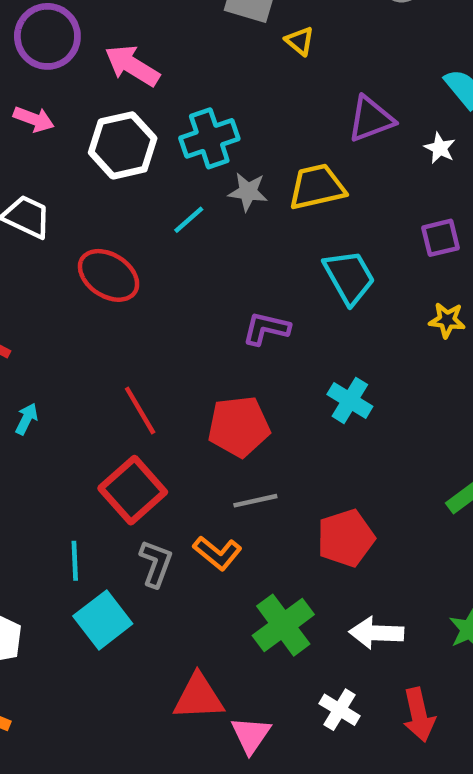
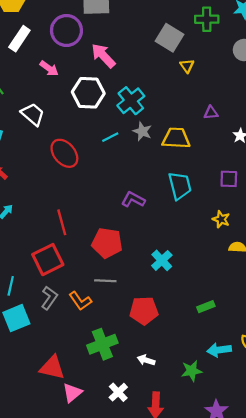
purple triangle: (371, 119) -> (211, 113), size x0.6
cyan cross: (209, 138) -> (131, 101), turned -36
cyan cross: (350, 400) -> (162, 260), moved
white arrow: (376, 633) -> (146, 360), size x0.7

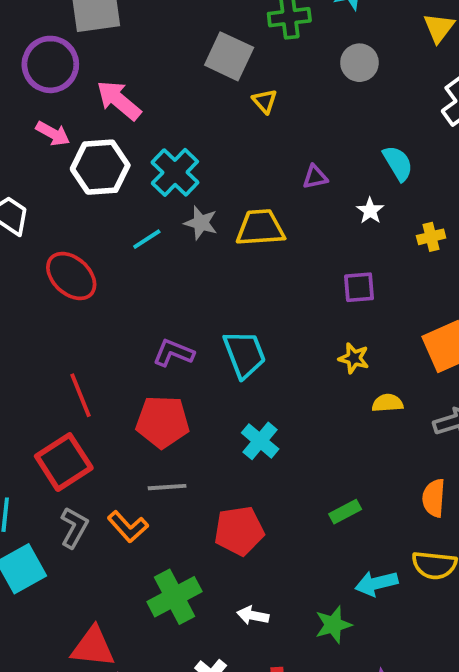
pink arrow: (49, 68) -> (53, 134), moved
cyan trapezoid: (180, 186) -> (244, 354), moved
purple L-shape: (133, 200) -> (173, 353), moved

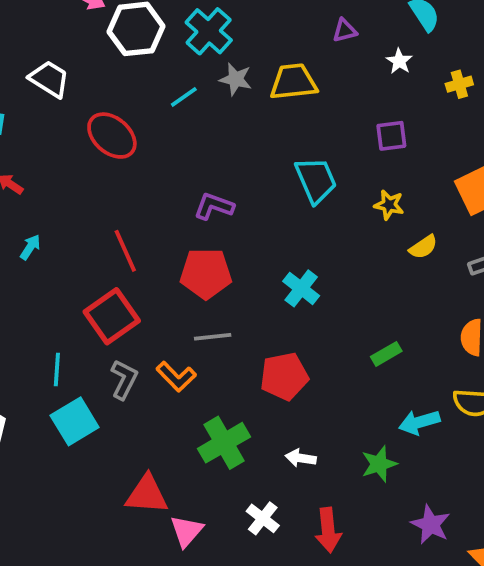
cyan trapezoid: (244, 354) -> (316, 180), moved
yellow semicircle: (388, 403) -> (423, 247), turned 152

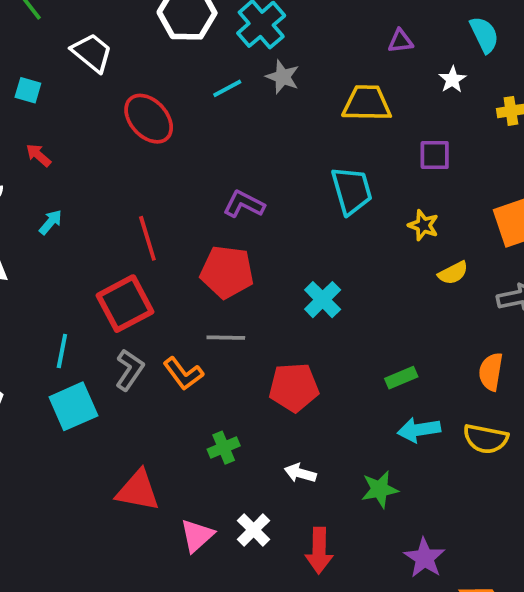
yellow trapezoid: (293, 82) -> (367, 103), moved
cyan arrow: (419, 422) -> (419, 430), moved
green cross: (224, 443) -> (224, 448), size x0.6
pink triangle: (187, 531) -> (197, 536), moved

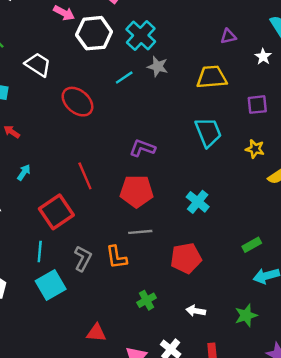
red square: (125, 304) -> (56, 212), moved
orange L-shape: (183, 374) -> (116, 257), turned 35
red triangle: (138, 491) -> (96, 333), size x0.7

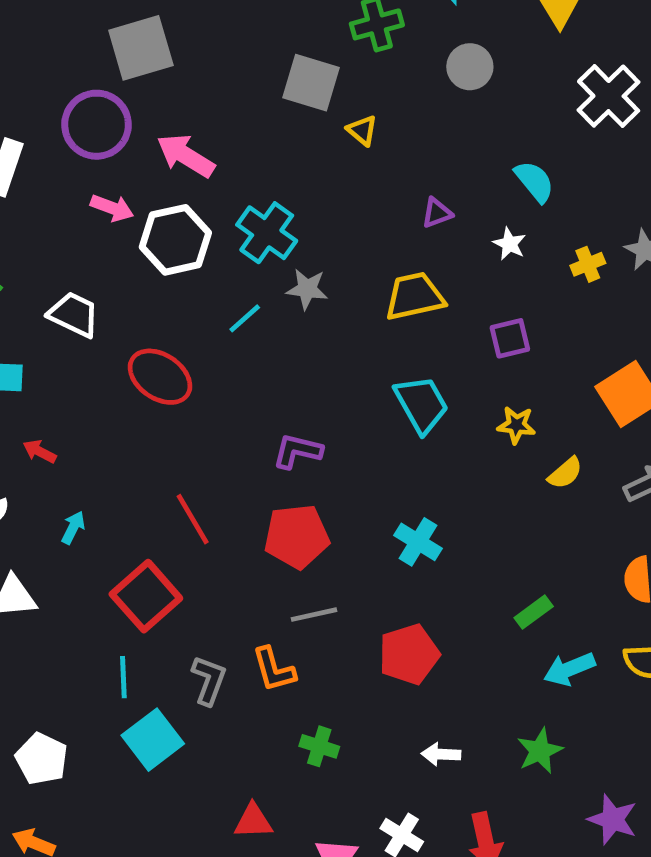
green cross: (147, 300) -> (319, 746), moved, turned -36

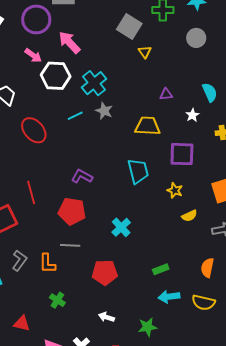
purple square: (510, 338) -> (182, 154), size x1.5

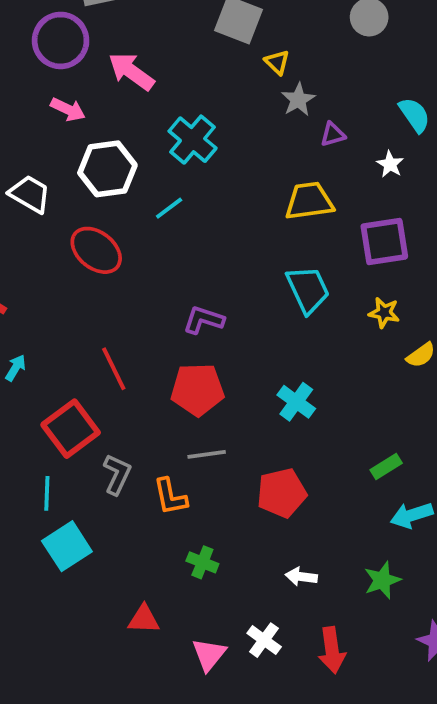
white hexagon: (56, 76) -> (107, 169), moved
gray star: (104, 111) -> (298, 100), moved, turned 30
gray L-shape: (20, 261) -> (117, 474), moved

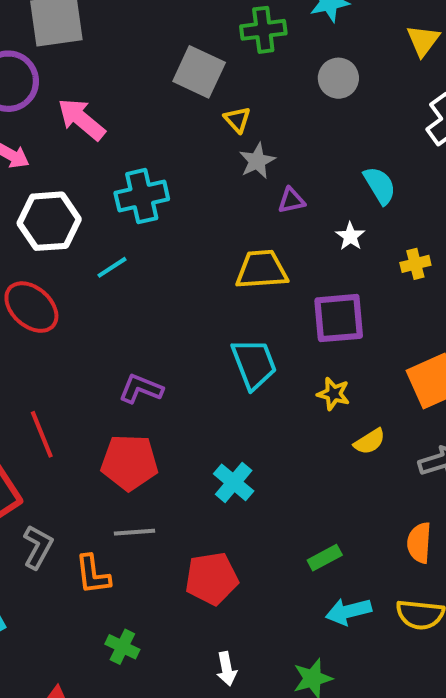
cyan cross: (193, 140) -> (142, 196), turned 33
white arrow: (301, 577) -> (227, 669), turned -112

